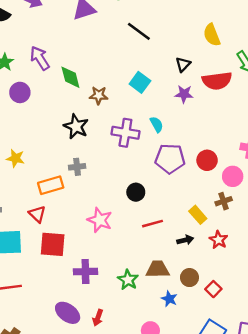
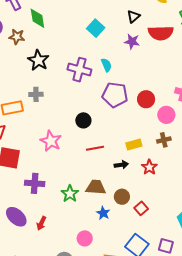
brown star: (99, 95) -> (17, 37), moved
brown cross: (224, 201) -> (164, 140), moved
yellow rectangle: (198, 215) -> (134, 144), turned -70

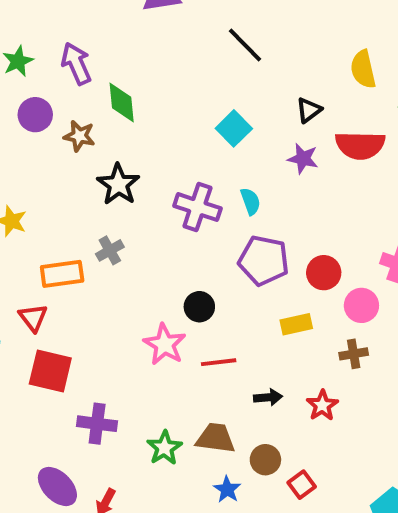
gray cross: (36, 94) -> (110, 250), turned -32
pink star: (51, 141) -> (165, 344), moved
yellow rectangle: (134, 144) -> (296, 324), moved

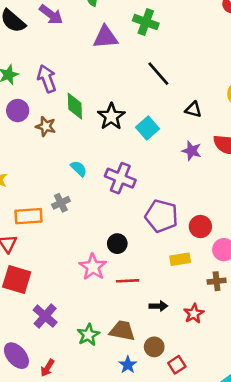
black triangle: (309, 110) -> (193, 110), moved, turned 48
black star: (118, 184) -> (111, 116), moved
cyan semicircle: (250, 201) -> (79, 169), moved, turned -30
purple cross: (97, 424) -> (45, 316), turned 30

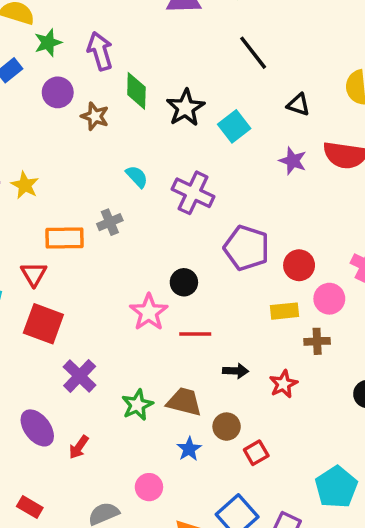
yellow rectangle: (180, 259) -> (285, 311), moved

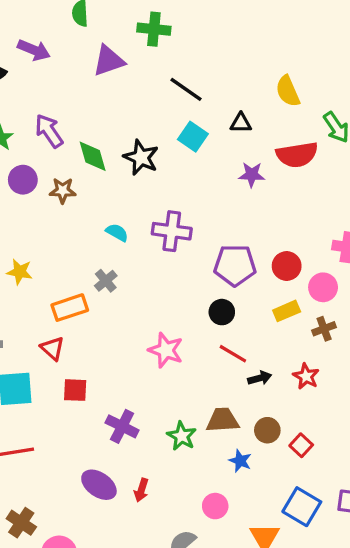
cyan square: (234, 126) -> (193, 137), moved
black circle: (184, 282) -> (222, 312), moved
red square: (43, 324) -> (75, 390), size x0.7
red line: (195, 334) -> (233, 354), moved, turned 48

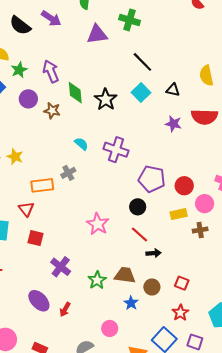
red star: (306, 376) -> (180, 313), moved
red square: (301, 445) -> (182, 283), moved, turned -32

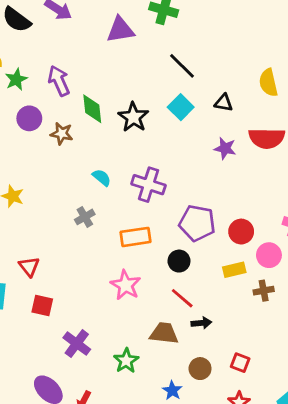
orange rectangle: (42, 185) -> (136, 237), moved
brown trapezoid: (125, 275) -> (164, 333), moved

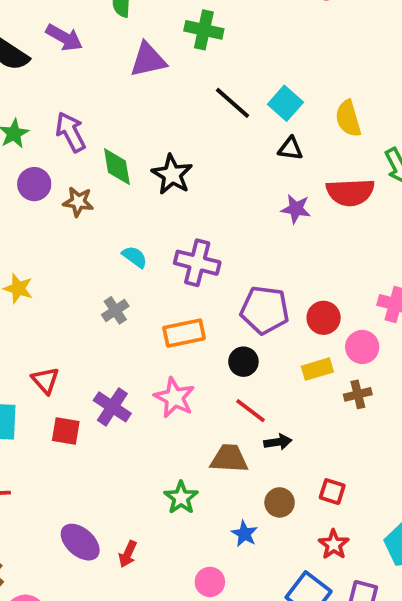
cyan square: (181, 107) -> (285, 103), moved
purple cross: (77, 344) -> (112, 407), moved

